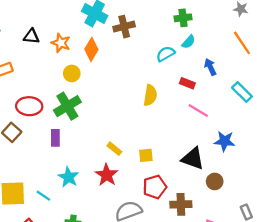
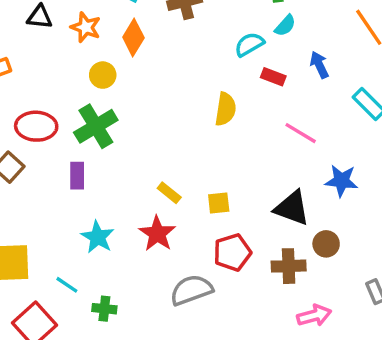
red rectangle: (187, 83) -> (273, 77), moved
cyan line: (43, 196) -> (67, 285), moved
brown cross: (181, 204) -> (289, 266), moved

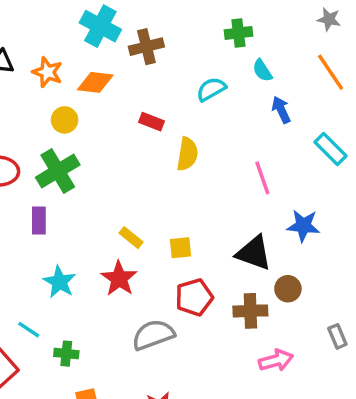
cyan semicircle: (285, 26) -> (262, 70), moved, turned 105
orange diamond: (133, 38) -> (95, 82), turned 66
red rectangle: (273, 77) -> (152, 122), moved
pink line: (301, 133) -> (262, 178), turned 40

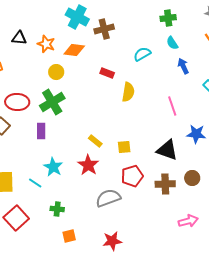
green cross: (238, 33) -> (168, 18), moved
brown circle: (288, 289) -> (192, 178), moved
cyan line: (29, 330) -> (35, 183), moved
pink arrow: (276, 360) -> (188, 221), moved

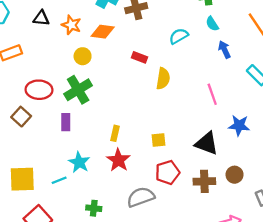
yellow rectangle: (95, 141) -> (115, 133), moved, turned 64
cyan line: (35, 183) -> (59, 180), turned -56
green cross: (57, 209) -> (94, 208), moved

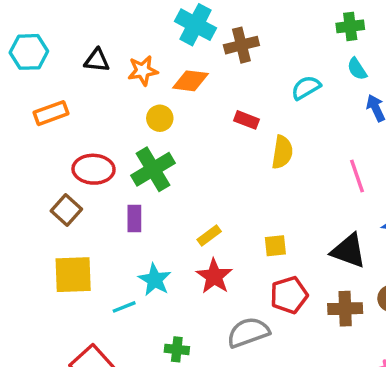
orange star: (71, 25) -> (143, 71), turned -30
yellow rectangle: (115, 133) -> (209, 236), turned 40
yellow square: (22, 179) -> (73, 275), moved

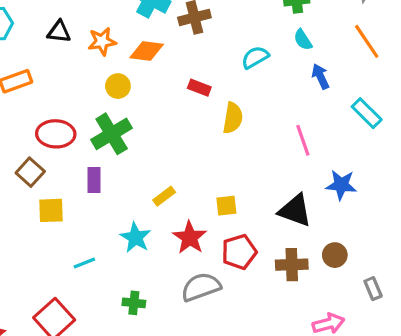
yellow square: (73, 275) -> (51, 210), moved, size x0.7
red star: (214, 276) -> (190, 238), moved
cyan star: (155, 280) -> (135, 238), moved

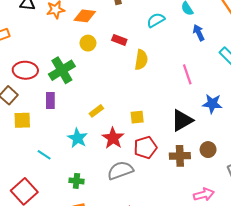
yellow circle: (118, 86) -> (88, 43), moved
black triangle: (295, 210) -> (182, 120), turned -50
cyan line: (84, 263) -> (44, 155), turned 56

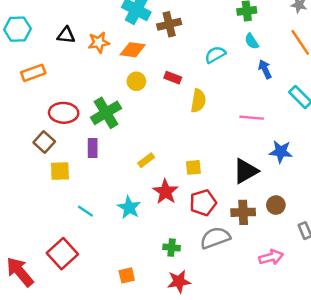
pink line: (187, 74) -> (252, 118), turned -66
cyan star: (78, 138) -> (129, 207), moved
gray semicircle: (120, 170) -> (215, 238), moved
green cross: (76, 181) -> (172, 248), moved

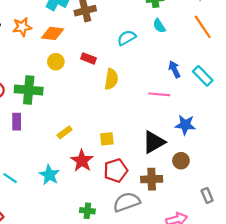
blue arrow: (265, 69) -> (174, 69), moved
green cross: (106, 113) -> (29, 90), turned 36
brown circle: (276, 205) -> (181, 161), moved

